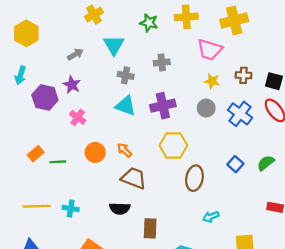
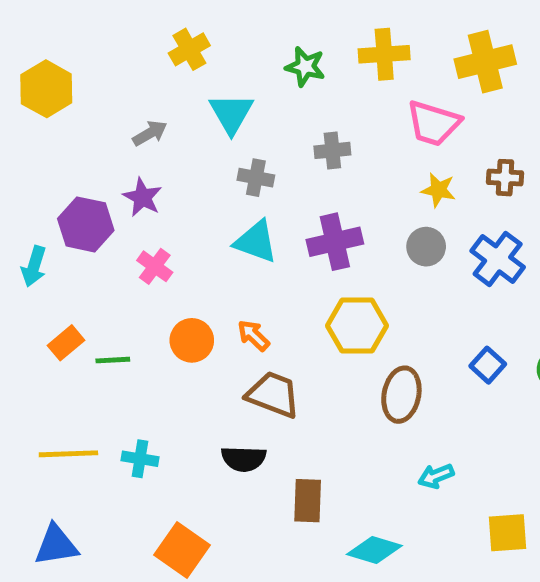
cyan arrow: (20, 75) -> (34, 266), moved

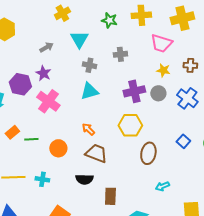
cyan triangle: (256, 242) -> (89, 91), turned -36
purple cross: (335, 242) -> (134, 91), moved
pink cross: (155, 266) -> (48, 101), size x1.6
orange circle: (192, 340) -> (58, 148), moved

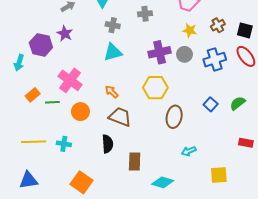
brown cross: (190, 65) -> (218, 25), turned -32
blue cross: (187, 98) -> (215, 60), turned 35
pink cross: (48, 101) -> (70, 80), moved
black semicircle: (84, 179) -> (108, 144), turned -96

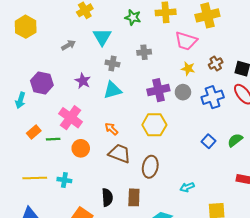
purple star: (65, 34) -> (83, 81), moved
brown ellipse: (174, 117) -> (150, 167), moved
black semicircle: (108, 144) -> (107, 197), moved

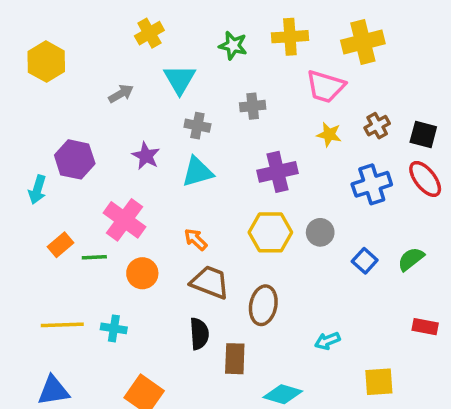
gray circle: (183, 92) -> (320, 232), moved
black semicircle: (107, 197) -> (199, 334), moved

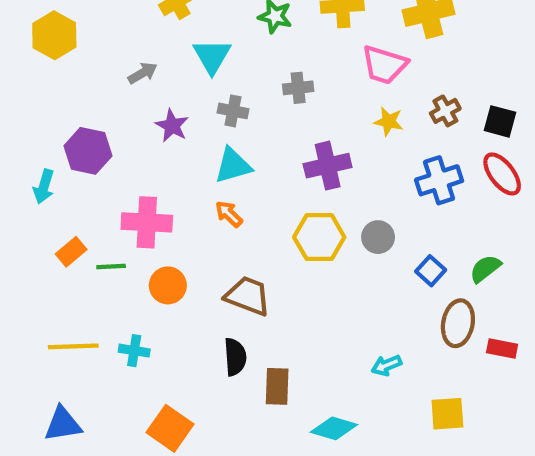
purple star: (146, 156) -> (172, 126), moved
pink cross: (125, 220) -> (147, 222), turned -33
orange arrow: (196, 239) -> (229, 214), moved
brown ellipse: (263, 305) -> (458, 323), moved

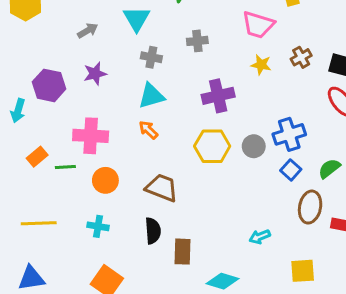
purple star: (172, 126) -> (95, 74), moved, turned 30
blue cross: (439, 180) -> (289, 134), moved
cyan cross: (134, 351) -> (98, 226), moved

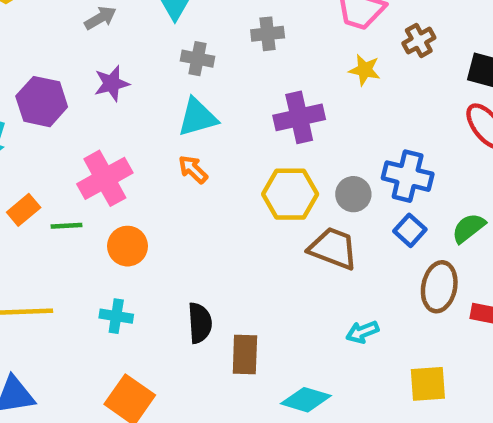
brown cross: (301, 57) -> (419, 41), moved
blue cross: (289, 134) -> (408, 176), turned 32
pink cross: (91, 136) -> (105, 178), turned -32
brown trapezoid: (162, 188) -> (333, 248), moved

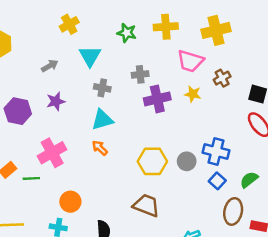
purple cross: (299, 117) -> (157, 99), moved
orange circle: (127, 246) -> (70, 202), moved
brown trapezoid: (333, 248) -> (146, 205), moved

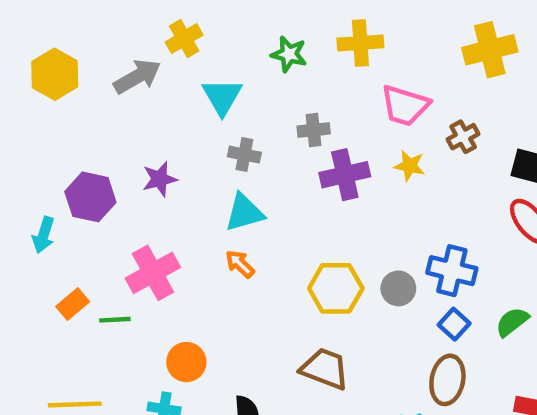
yellow cross: (216, 30) -> (490, 50), moved
gray arrow: (50, 66) -> (137, 76), moved, size x1.5
brown ellipse: (233, 211) -> (447, 380), moved

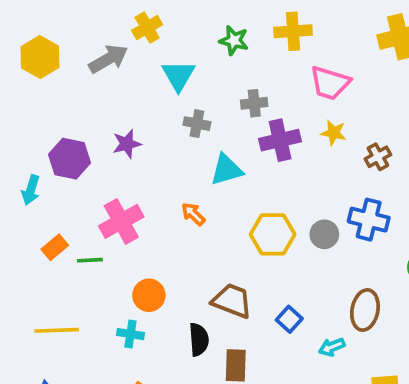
brown cross: (463, 137) -> (378, 157), moved
cyan triangle: (244, 213) -> (226, 170), moved
blue square: (454, 324) -> (289, 319), moved
brown trapezoid: (325, 369) -> (232, 301), moved

